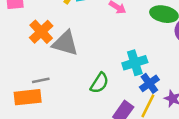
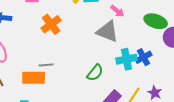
gray triangle: (65, 43) -> (107, 31), moved
blue cross: (149, 83) -> (144, 57), moved

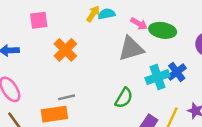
green ellipse: (156, 21) -> (163, 30), moved
gray triangle: (107, 31) -> (131, 49), turned -30

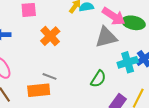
pink arrow: (139, 24) -> (114, 16), size x1.6
gray line: (67, 97) -> (50, 76), turned 32

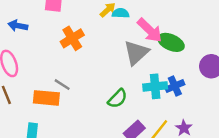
gray triangle: (106, 37) -> (136, 53), turned -40

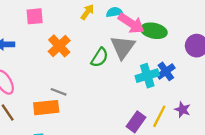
cyan semicircle: (121, 13) -> (114, 12), moved
green semicircle: (118, 99) -> (100, 57), moved

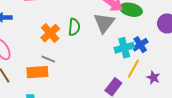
orange cross: (59, 46) -> (50, 33), moved
green semicircle: (100, 57) -> (74, 27), moved, turned -30
yellow line: (159, 116) -> (133, 69), moved

